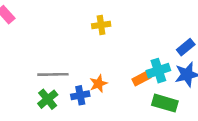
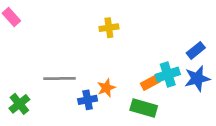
green cross: (48, 99) -> (19, 104), moved
green rectangle: (165, 103) -> (144, 108), moved

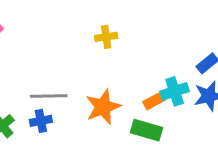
orange star: (106, 88) -> (103, 107), size x1.6
blue cross: (88, 100) -> (41, 121), moved

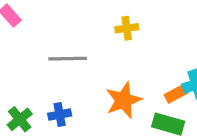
gray line: (49, 96) -> (68, 59), moved

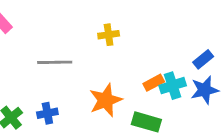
orange rectangle: (176, 94) -> (154, 83), moved

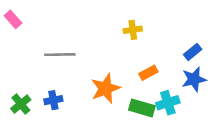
yellow cross: (109, 35) -> (133, 30), moved
cyan cross: (173, 86) -> (168, 103), moved

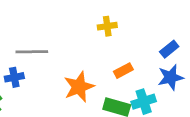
blue cross: (53, 100) -> (14, 77), moved

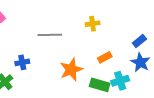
gray line: (32, 52) -> (50, 35), moved
blue star: (171, 77) -> (140, 62), turned -30

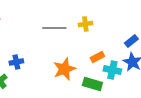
gray line: (50, 35) -> (54, 28), moved
cyan cross: (120, 81) -> (112, 70), moved, turned 30

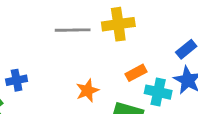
yellow cross: (85, 24) -> (118, 24), size x1.5
orange star: (64, 69) -> (87, 91), size x0.7

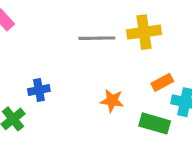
orange star: (87, 91) -> (112, 101), turned 30

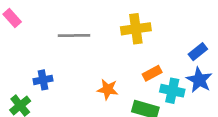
gray line: (97, 38) -> (74, 35), moved

